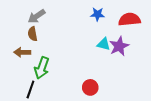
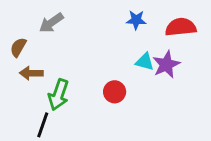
brown semicircle: (33, 34) -> (18, 47), moved, turned 40
red circle: (90, 87) -> (115, 92), moved

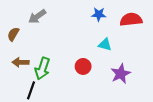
purple star: (166, 65) -> (121, 74), moved
brown arrow: (31, 73) -> (21, 62), moved

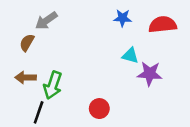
brown semicircle: (13, 34) -> (27, 43), moved
red circle: (83, 66) -> (99, 109), moved
purple star: (121, 74) -> (150, 74), moved, turned 30

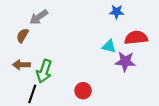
blue star: (123, 18) -> (117, 12), moved
red semicircle: (163, 24) -> (136, 38), moved

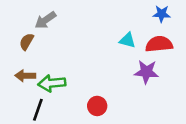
blue star: (117, 12) -> (162, 14), moved
cyan triangle: (109, 46) -> (127, 40), moved
green arrow: (44, 71) -> (52, 83), turned 65

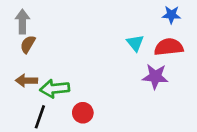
gray arrow: (45, 20) -> (22, 21), moved, turned 125
cyan triangle: (127, 40) -> (135, 43), turned 36
red circle: (97, 106) -> (83, 113), moved

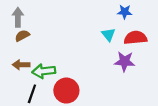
blue star: (171, 15) -> (125, 12), moved
brown semicircle: (28, 44) -> (22, 36), turned 32
red circle: (83, 113) -> (66, 91), size x1.5

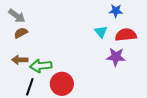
gray arrow: (18, 17) -> (17, 16), turned 126

